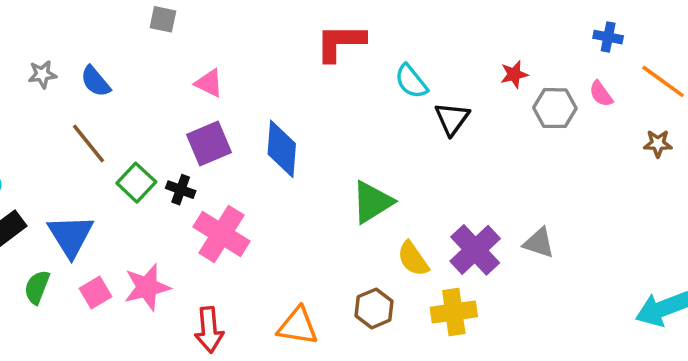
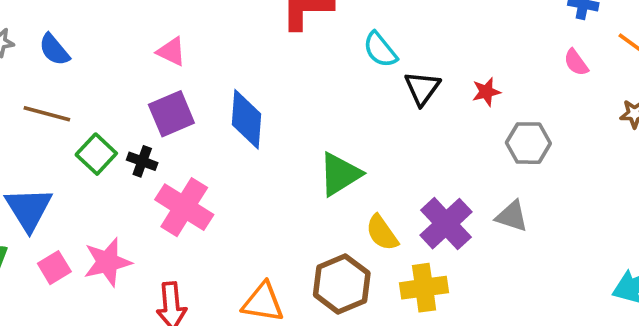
red star: (514, 74) -> (486, 92), moved
gray hexagon: (555, 108) -> (528, 143), moved
brown line: (88, 143) -> (47, 114), turned -36
brown hexagon: (374, 308) -> (342, 284), size x1.4

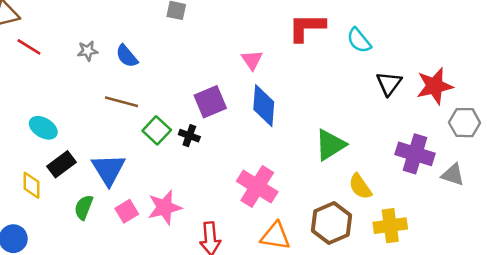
cyan semicircle: (380, 50) -> (359, 40), moved
pink triangle: (171, 52) -> (252, 60), moved, turned 30
red star: (486, 92) -> (435, 86), size x1.8
pink cross: (184, 207) -> (257, 186), moved
purple cross: (446, 224) -> (415, 154), moved, turned -30

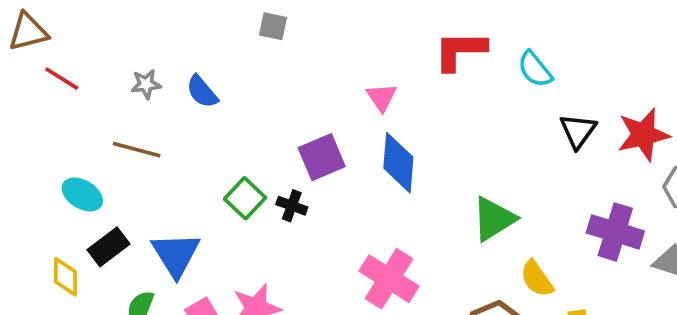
brown line: (122, 102) -> (137, 150), moved

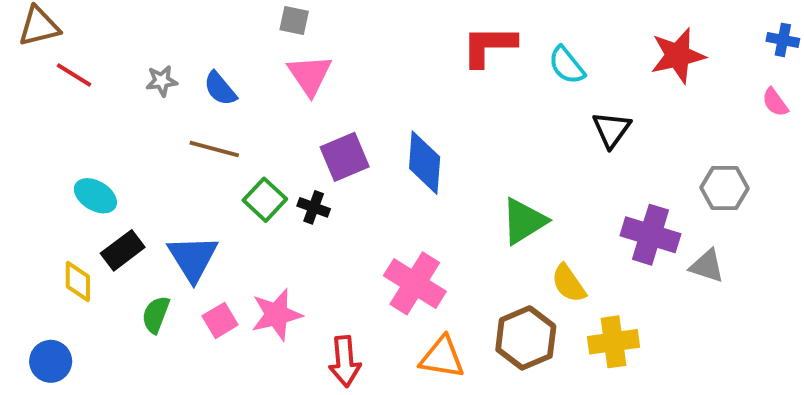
pink triangle: (382, 97) -> (310, 75), moved, size x1.4
red star: (643, 135) -> (678, 56), moved
brown line: (137, 150) -> (214, 149), moved

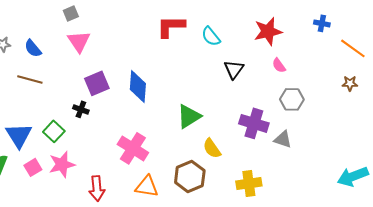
gray square: (294, 20) -> (71, 13), turned -35
pink semicircle: (775, 102) -> (279, 65), moved
green square: (265, 200) -> (54, 131), moved
yellow cross: (613, 342) -> (249, 183), moved

